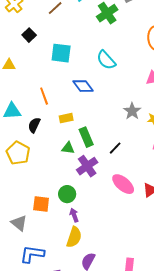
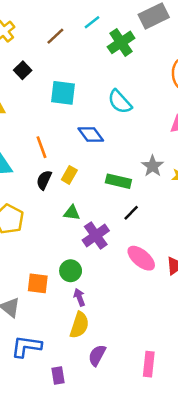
yellow rectangle: (66, 118) -> (69, 175), turned -48
black semicircle: (34, 125) -> (44, 180), moved
green rectangle: (86, 137) -> (118, 181), moved, turned -54

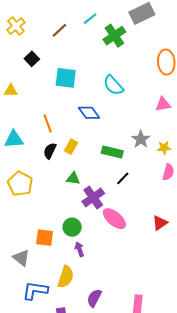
pink ellipse: (141, 258) -> (114, 219), moved
yellow semicircle: (79, 325) -> (66, 277), moved

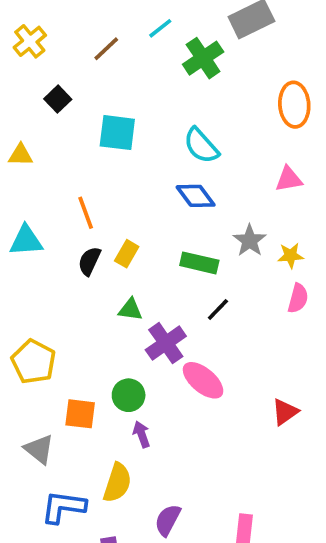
blue diamond: (89, 113) -> (196, 196), moved
yellow pentagon: (20, 184) -> (34, 362), moved
red triangle: (160, 223) -> (285, 412), moved

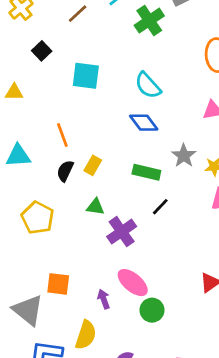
yellow pentagon: (34, 362) -> (38, 218), moved
pink ellipse: (203, 380) -> (133, 283), moved
green circle: (129, 395) -> (152, 310), moved
gray triangle: (39, 449) -> (28, 310), size x1.4

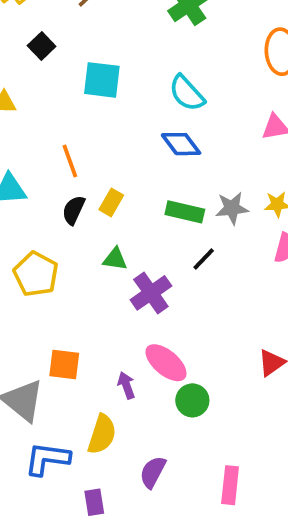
gray star: (184, 156) -> (232, 208), moved, turned 30

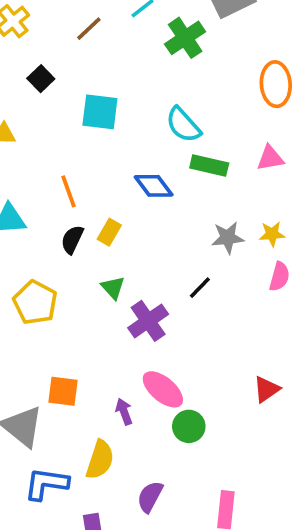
blue diamond: (181, 144) -> (154, 186), moved
green rectangle: (185, 212) -> (209, 166), moved
green triangle: (115, 259) -> (113, 288), turned 40

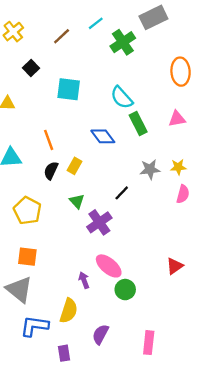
green rectangle: (209, 166) -> (138, 123), turned 50
black line: (200, 288) -> (122, 193), moved
orange square: (63, 391) -> (27, 257), moved

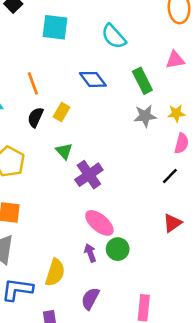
green rectangle: (138, 123) -> (142, 81), moved
black line: (122, 193) -> (170, 176), moved
purple arrow: (84, 280) -> (90, 253), moved

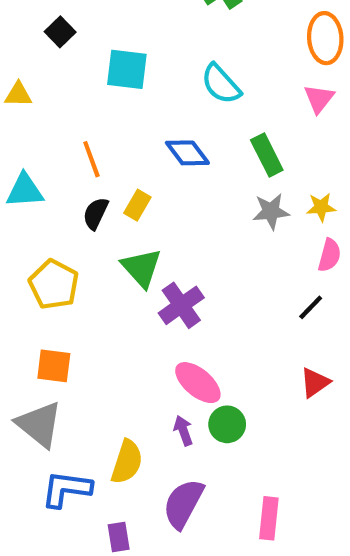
pink triangle: (175, 60) -> (319, 99), moved, turned -42
green triangle: (64, 151) -> (142, 268), size x1.5
purple semicircle: (90, 299) -> (183, 504), size x1.4

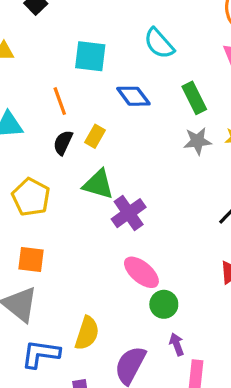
cyan square: (127, 69) -> (90, 56), moved
green triangle: (142, 268) -> (98, 184), turned -32
purple arrow: (183, 431) -> (177, 344), moved

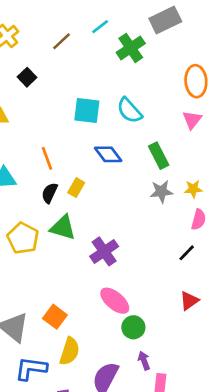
cyan square: (90, 56) -> (87, 110), moved
green triangle: (98, 184) -> (63, 228), moved
orange square: (31, 259) -> (55, 317), moved, turned 30

